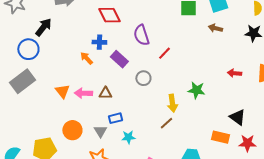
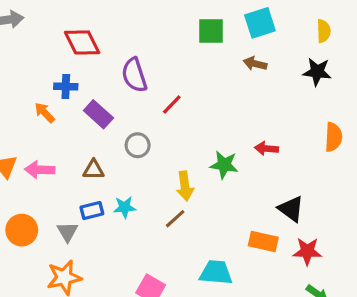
red arrow: (234, 73) -> (267, 148), moved
brown triangle: (105, 93) -> (94, 170), moved
cyan star: (128, 137) -> (125, 207), moved

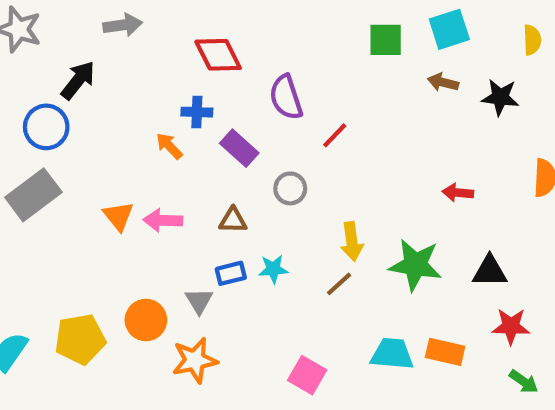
black star: (317, 72) -> (500, 97), moved
green star: (224, 165) -> (415, 265), moved, size x1.4
black triangle: (291, 209) -> (490, 271), turned -36
orange circle: (22, 230) -> (146, 320), moved
orange rectangle: (263, 242) -> (445, 352), moved

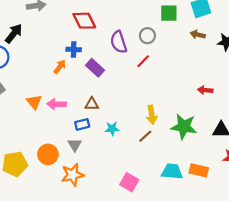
orange arrow: (169, 146) -> (60, 67), turned 80
gray circle: (290, 188) -> (147, 36), moved
blue rectangle: (231, 273) -> (82, 124), moved

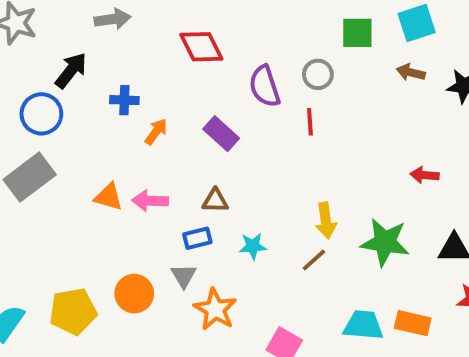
blue cross: (74, 50) -> (124, 100), moved
red line: (143, 61) -> (310, 122), turned -48
orange triangle: (34, 102) -> (109, 197), turned -35
orange star: (73, 175) -> (215, 309), moved, turned -30

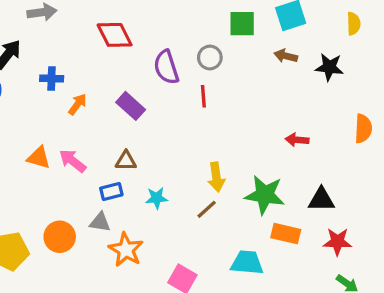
pink arrow: (150, 201) -> (73, 161), turned 36
gray triangle: (184, 276) -> (100, 222), turned -50
orange rectangle: (413, 323) -> (286, 234), moved

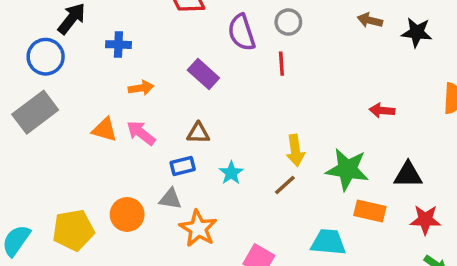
orange arrow: (77, 104) -> (141, 88), moved, turned 45
cyan star: (157, 198) -> (231, 173), turned -30

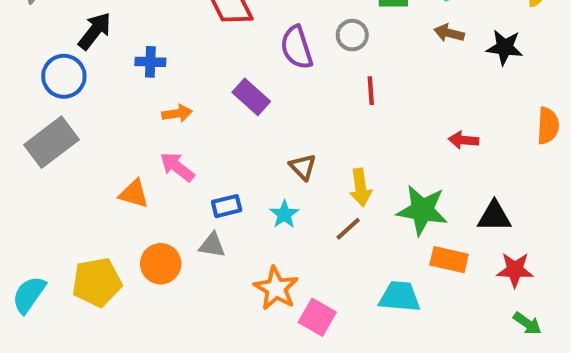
red line: (281, 64) -> (371, 91), moved
orange triangle: (105, 130) -> (134, 194), moved
brown triangle: (198, 133) -> (303, 167), moved, turned 45
orange star: (198, 228) -> (276, 288), moved

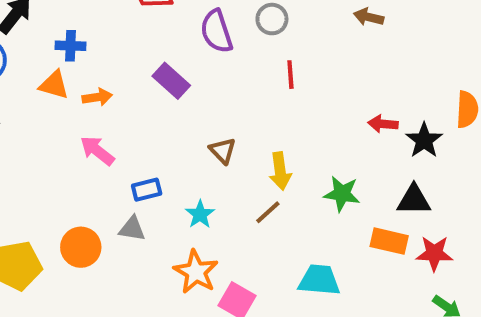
black star: (505, 47) -> (424, 140), moved, turned 30
orange triangle: (134, 194) -> (54, 85), moved
green star: (422, 210) -> (342, 194), size x0.7
cyan star: (284, 214) -> (200, 214), moved
orange rectangle: (449, 260) -> (389, 241), moved

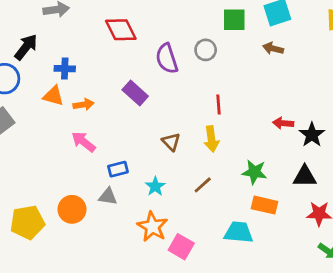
red line: (290, 75) -> (219, 104), moved
yellow arrow: (280, 171) -> (211, 139), moved
orange rectangle: (389, 241) -> (264, 205), moved

